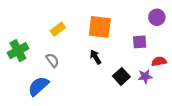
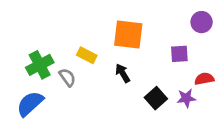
yellow rectangle: (58, 29) -> (87, 55), moved, turned 64
green cross: (18, 51) -> (40, 65), moved
blue semicircle: (38, 86) -> (30, 104), moved

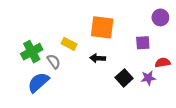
black arrow: (123, 73) -> (98, 58), turned -56
blue semicircle: (30, 104) -> (38, 82), moved

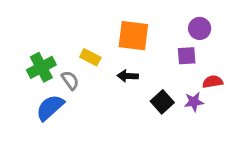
purple circle: (160, 17) -> (200, 28), moved

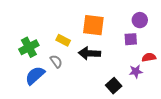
black arrow: (128, 76) -> (89, 53), size x1.5
gray semicircle: (70, 80) -> (56, 61), moved
black square: (162, 102) -> (114, 86), moved

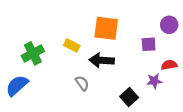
purple circle: (140, 20) -> (169, 25), moved
gray semicircle: (56, 61) -> (82, 83), moved
blue semicircle: (35, 75) -> (17, 86), moved

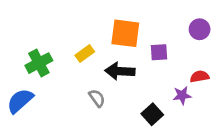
purple square: (149, 44) -> (159, 52), moved
yellow rectangle: (72, 45) -> (85, 54), turned -63

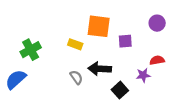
yellow rectangle: (85, 54) -> (75, 44), moved, turned 56
black arrow: (120, 71) -> (100, 69), moved

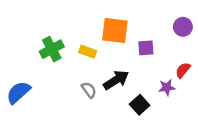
green cross: (31, 50) -> (52, 49), moved
red semicircle: (157, 60) -> (183, 70), turned -40
black arrow: (100, 69) -> (116, 80), turned 145

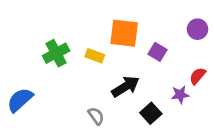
purple square: (146, 48) -> (157, 52), turned 35
gray semicircle: (89, 90) -> (96, 116), moved

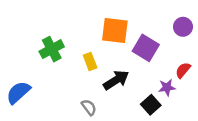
purple square: (157, 52) -> (146, 48), size x1.5
yellow rectangle: (95, 56) -> (90, 61), moved, turned 49
black square: (151, 113) -> (151, 105), moved

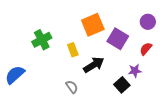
orange square: (115, 31) -> (93, 25), turned -30
red semicircle: (183, 70) -> (146, 49), moved

